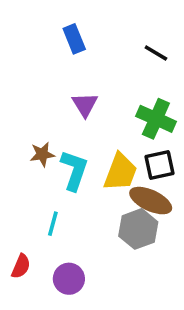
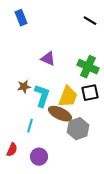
blue rectangle: (74, 39) -> (21, 18), moved
black line: (156, 53) -> (90, 21), moved
purple triangle: (85, 105) -> (48, 59), turned -35
brown ellipse: (151, 201) -> (60, 114), moved

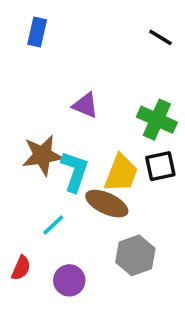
blue rectangle: (21, 18) -> (37, 32), turned 35
brown star: (24, 87) -> (42, 155), size x1.6
cyan line: (30, 126) -> (53, 225), turned 32
gray hexagon: (78, 129) -> (135, 255), moved

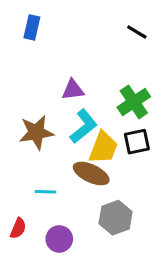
purple triangle: (85, 105) -> (73, 90), turned -30
green cross: (157, 120) -> (134, 102), turned 32
cyan L-shape: (75, 171) -> (84, 126), moved, turned 32
cyan line: (53, 225) -> (46, 192), turned 45

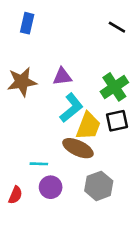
brown star: (36, 132) -> (22, 82), moved
purple circle: (59, 239) -> (51, 187), moved

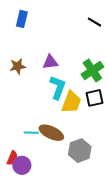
brown star: (22, 82) -> (18, 66), size x0.7
cyan L-shape: (71, 108) -> (58, 87), turned -30
brown ellipse: (78, 148) -> (51, 133), moved
purple circle: (51, 187) -> (22, 165), moved

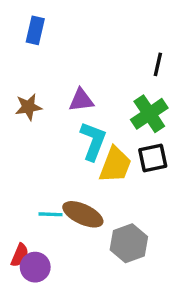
black line: (95, 22) -> (158, 64), moved, turned 72

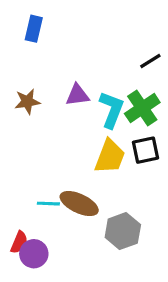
black line: (158, 64) -> (150, 61), turned 45
cyan L-shape: (93, 141) -> (112, 110), moved

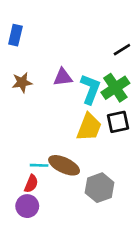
blue rectangle: (34, 29) -> (15, 35), moved
red semicircle: (19, 242) -> (31, 184), moved

